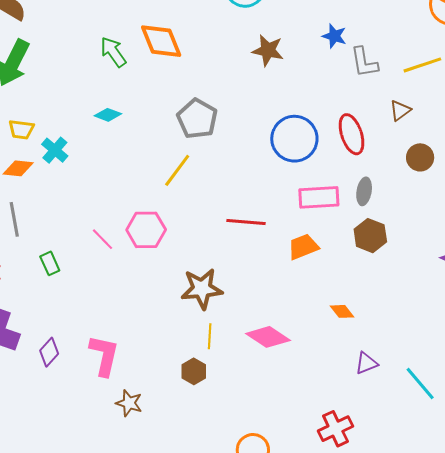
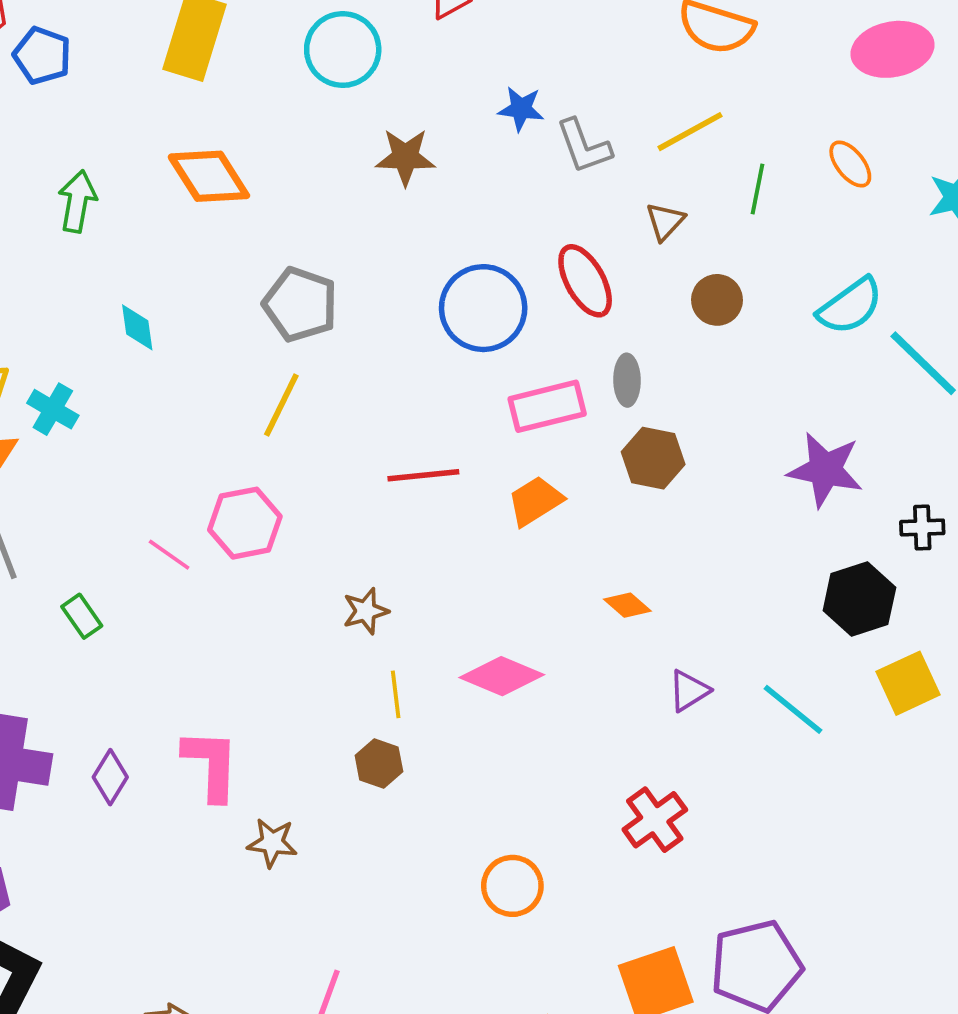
green arrow: (113, 52) -> (77, 201), moved, turned 56
cyan diamond: (108, 115) -> (137, 327), turned 72
brown star: (202, 289) -> (366, 611), size x0.6

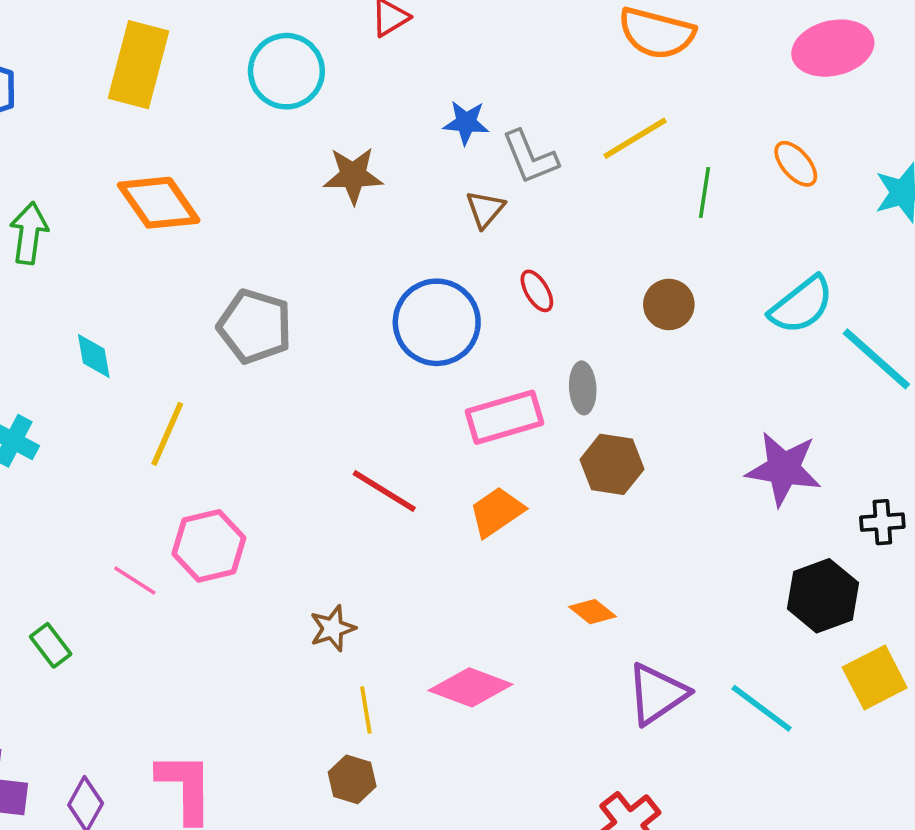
brown triangle: (665, 221) -> (485, 209), moved
red ellipse: (585, 281) -> (537, 291), size x0.6
yellow line: (281, 405) -> (167, 434), moved
red line: (423, 475) -> (384, 491), turned 40
purple triangle: (689, 691) -> (657, 694), size x1.5

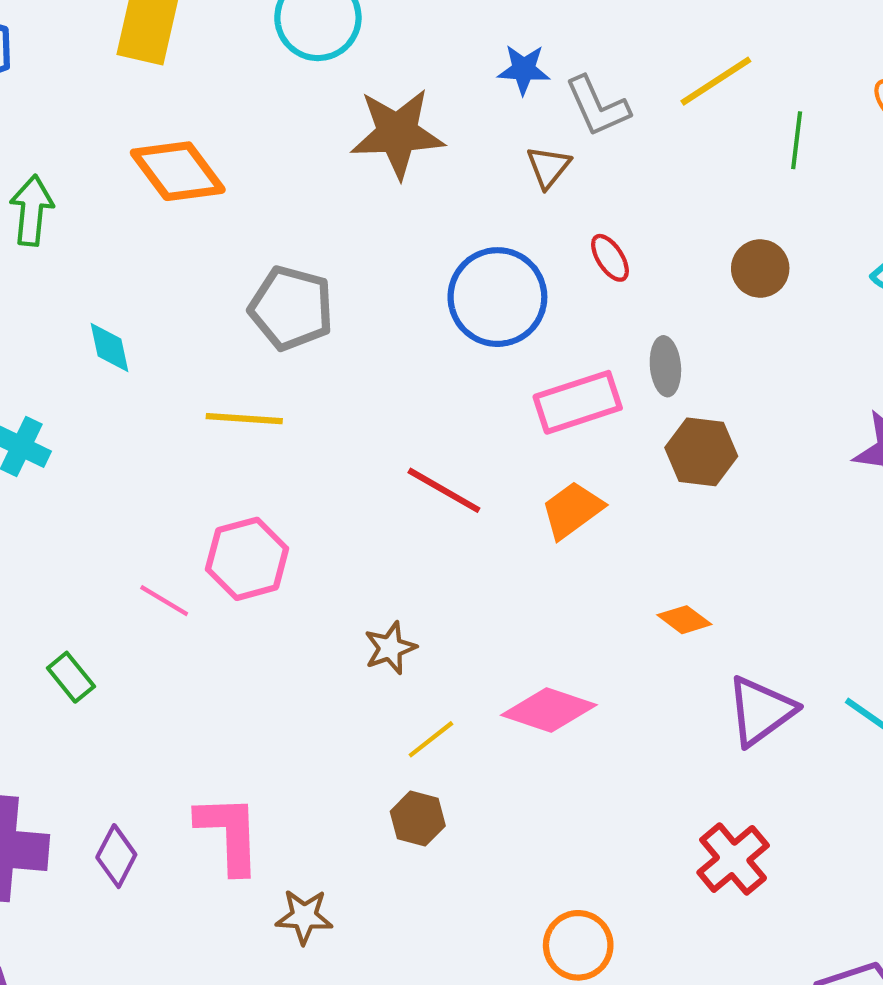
brown star: (353, 175) -> (397, 133), size x1.4
yellow line: (167, 434) -> (244, 419), moved, turned 72
yellow line: (366, 710) -> (431, 739), turned 63

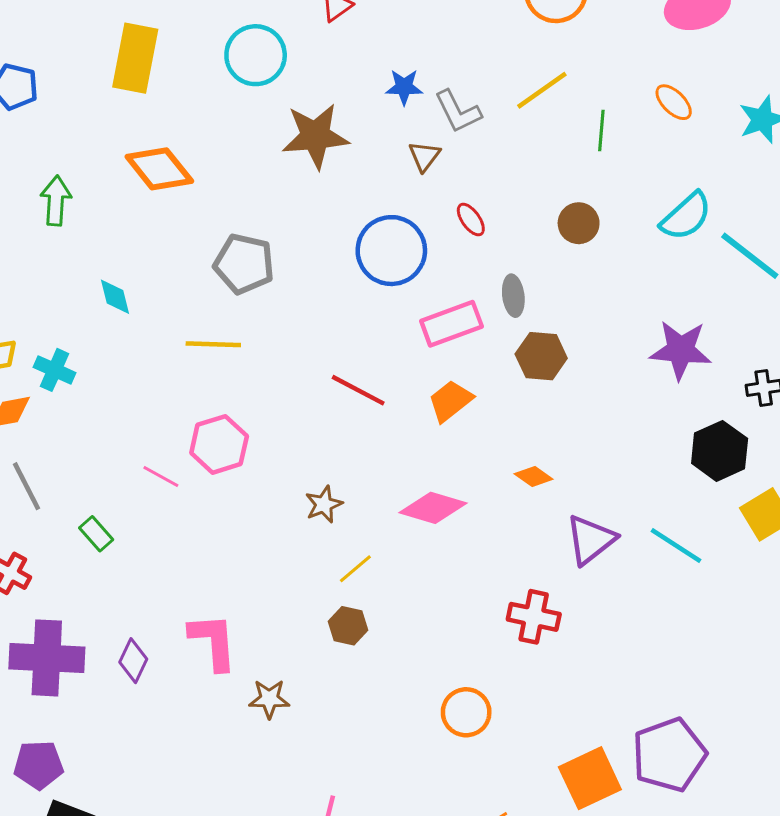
pink diamond: (549, 710) -> (433, 508), moved
red cross: (733, 859) -> (534, 617), moved, turned -36

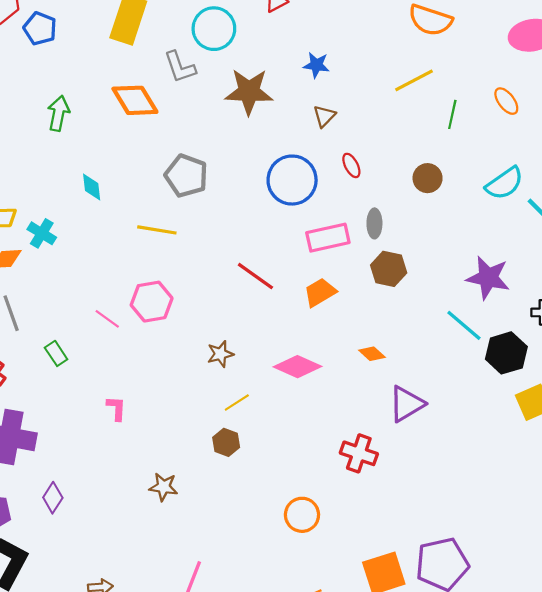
gray L-shape: (458, 111) -> (180, 67), moved
cyan line: (676, 545) -> (464, 325), moved
pink L-shape: (213, 642) -> (116, 408), moved, size x0.6
purple diamond: (133, 661) -> (53, 498), moved

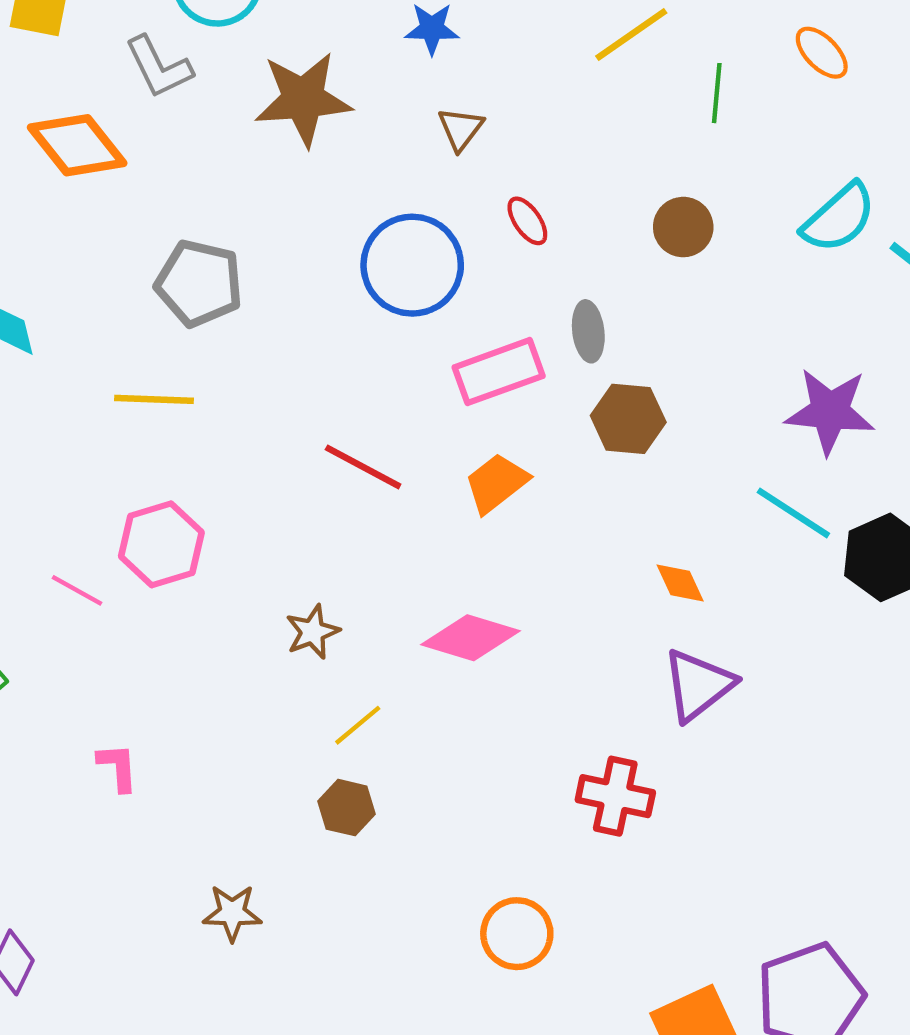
orange diamond: (372, 354) -> (680, 583), moved, turned 30

